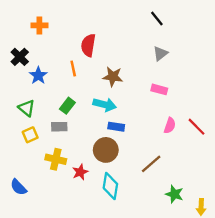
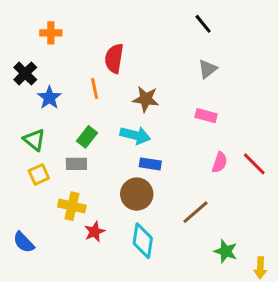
red star: (80, 172) -> (95, 232), moved

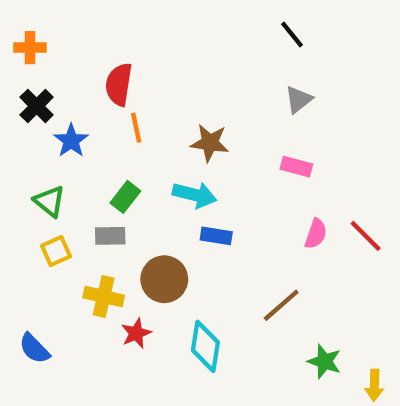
orange cross: (51, 33) -> (30, 48), moved
red semicircle: (114, 58) -> (119, 84), moved
brown circle: (137, 194) -> (164, 279), moved

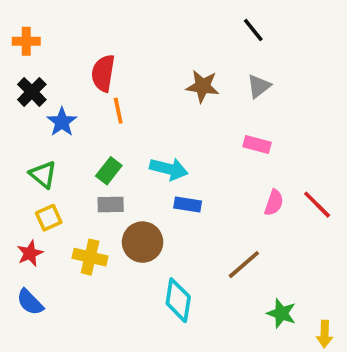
brown star: (210, 143) -> (203, 86), moved
gray rectangle: (110, 236) -> (111, 205), moved
red star: (136, 333) -> (30, 253), moved

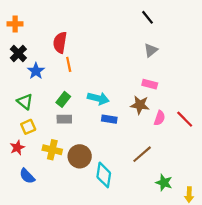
brown star: (203, 86) -> (140, 105), moved
brown circle: (143, 242) -> (80, 156), moved
blue semicircle: (30, 302) -> (27, 176), moved

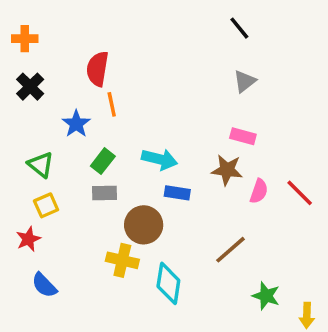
blue star: (36, 71) -> (76, 124), moved
yellow cross: (52, 150) -> (122, 260), moved
brown circle: (80, 156) -> (144, 225), moved

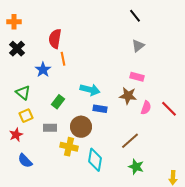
green rectangle: (103, 161) -> (58, 102), moved
gray rectangle: (105, 193) -> (50, 128), moved
green star: (266, 296) -> (136, 167), moved

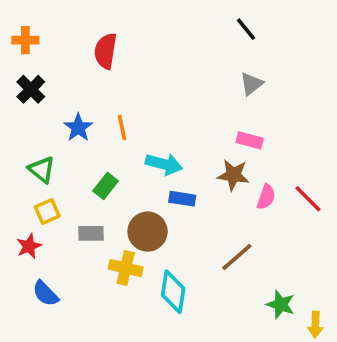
red semicircle: (55, 39) -> (106, 51), moved
orange line: (63, 59) -> (122, 128), moved
green star: (136, 167) -> (281, 304), moved

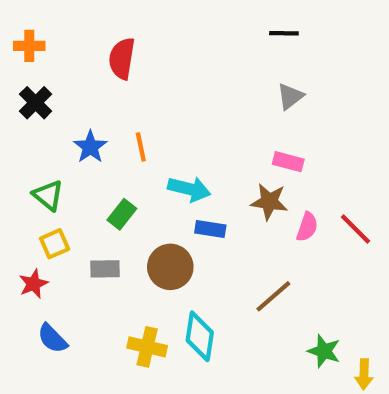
black line: (246, 29) -> (284, 33), turned -50
yellow cross: (126, 268) -> (147, 347), moved

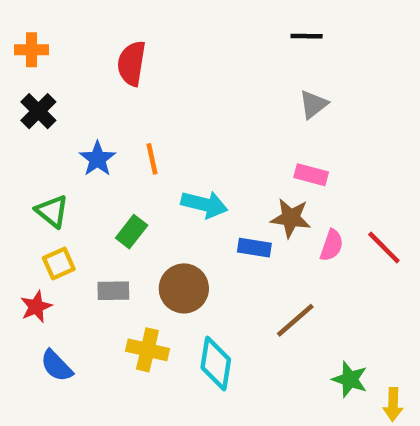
blue rectangle: (210, 229) -> (254, 248), moved
yellow cross: (147, 347) -> (147, 350), moved

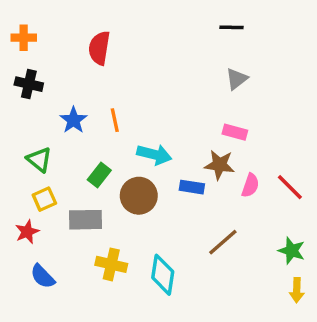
black cross: (38, 111) -> (29, 84), turned -32
brown circle: (184, 288) -> (139, 196), moved
gray rectangle: (113, 291) -> (86, 220), size x1.4
green star: (350, 379) -> (292, 251), moved
yellow arrow: (393, 404) -> (297, 290), moved

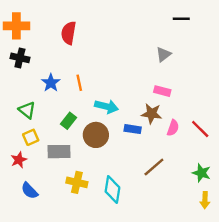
black line: (231, 27) -> (181, 19), moved
orange cross: (24, 38) -> (16, 26), size x1.5

